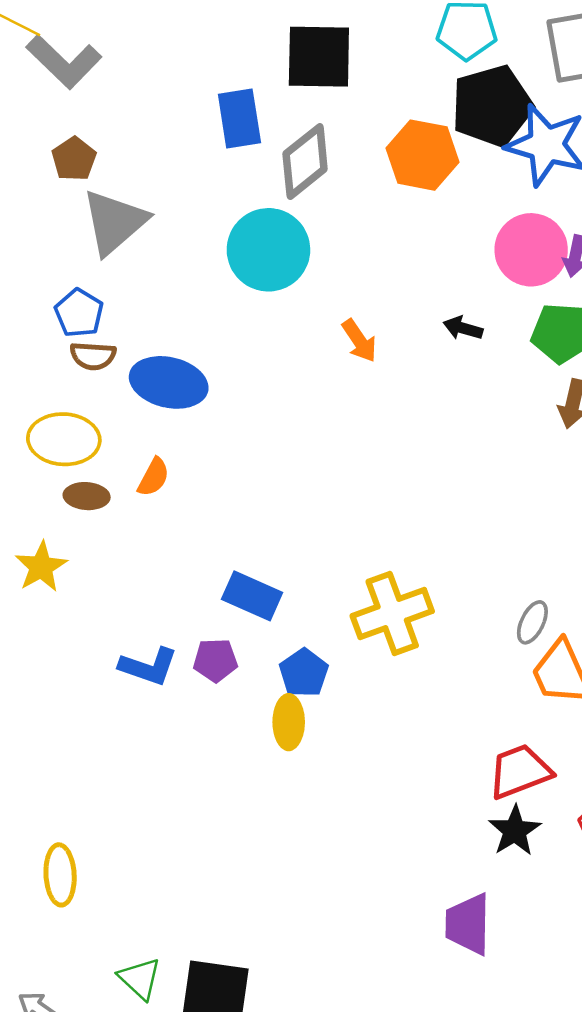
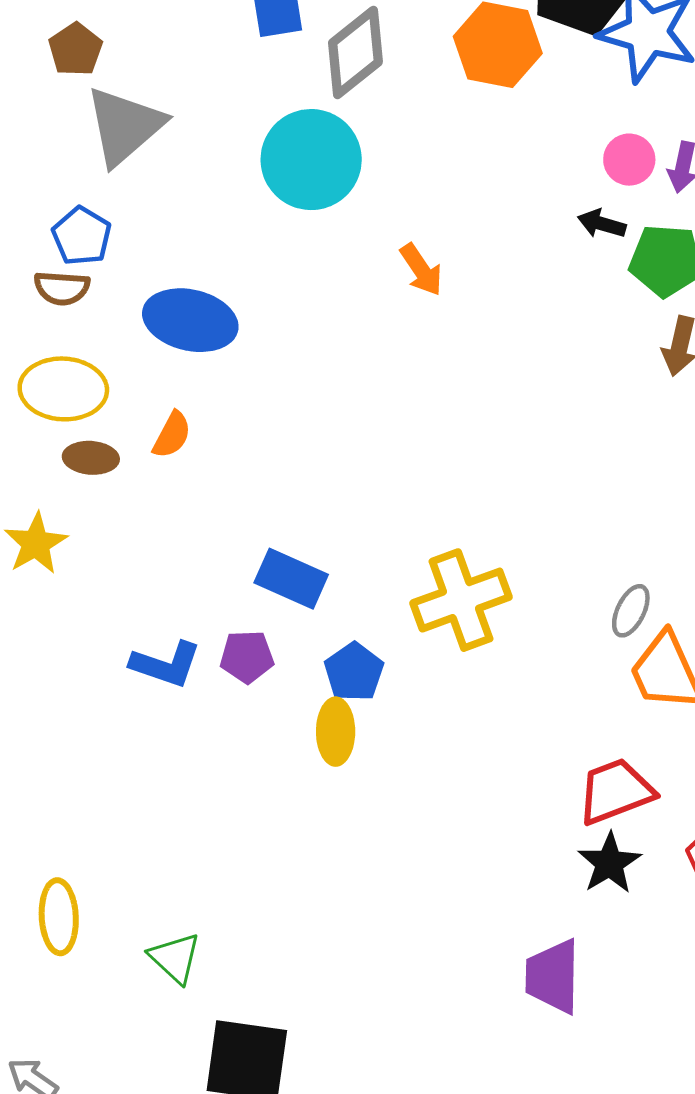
pink circle: (531, 250) -> (629, 160), size x0.6
black arrow: (463, 328) -> (602, 224), moved
brown semicircle: (93, 356) -> (62, 288), moved
green triangle: (140, 978) -> (175, 958), moved

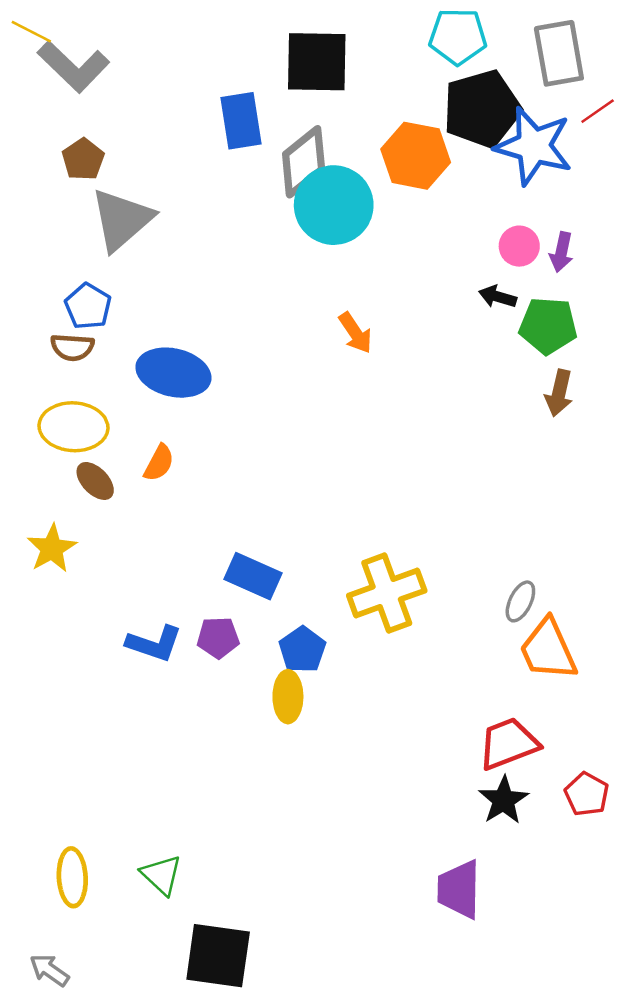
cyan circle: (311, 160) -> (334, 205), moved
brown ellipse: (91, 458) -> (95, 481), turned 42
yellow ellipse: (59, 917) -> (72, 877), moved

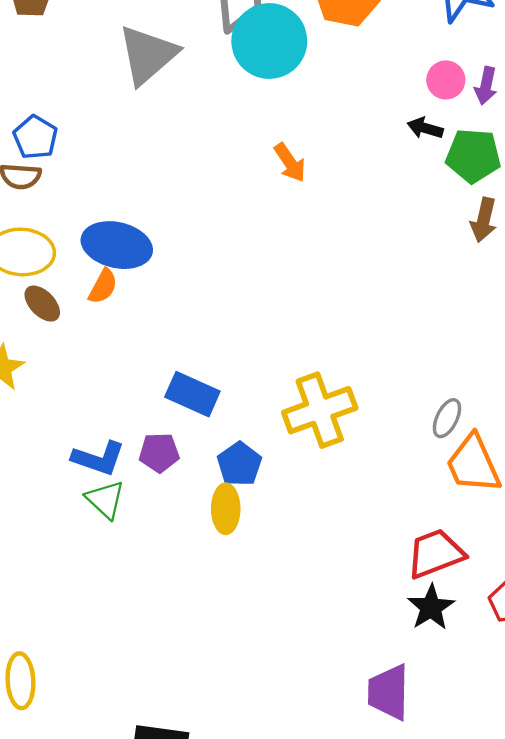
gray triangle: (122, 220) -> (148, 55), moved
blue ellipse: (173, 373) -> (117, 245), moved
green triangle: (161, 875) -> (105, 500), moved

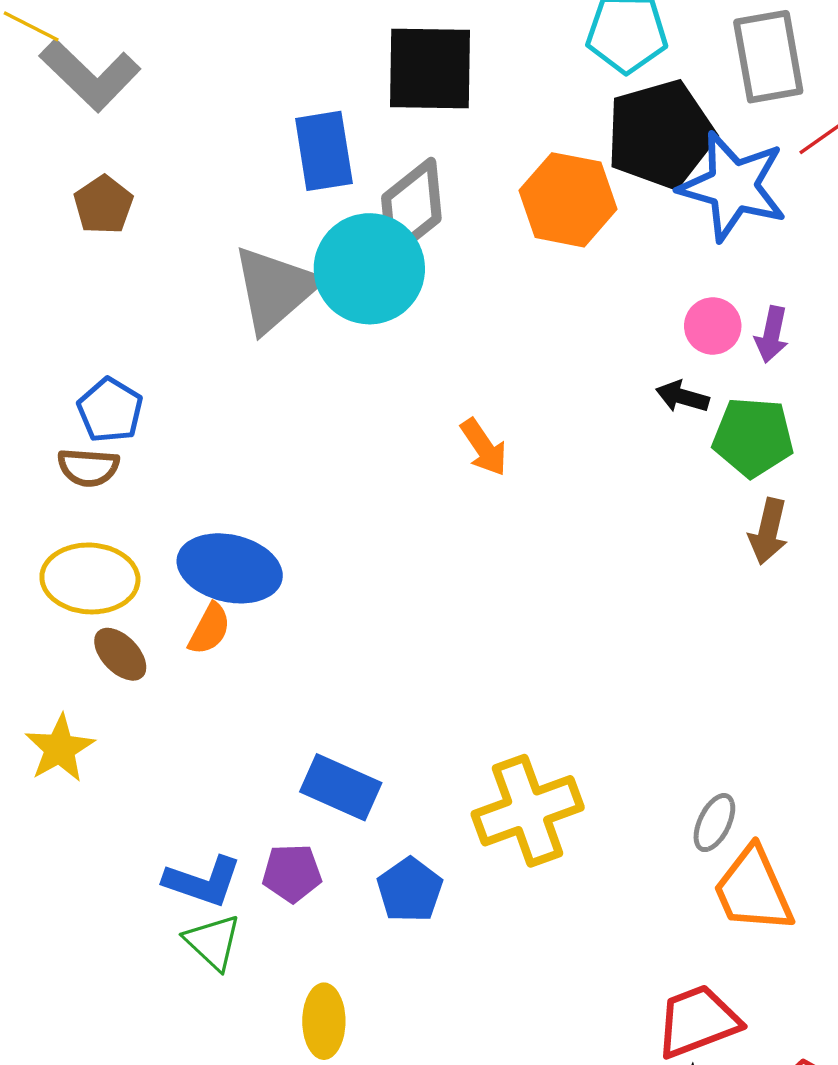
cyan circle: (269, 41) -> (369, 269), moved
yellow ellipse: (226, 509) -> (324, 1021), moved

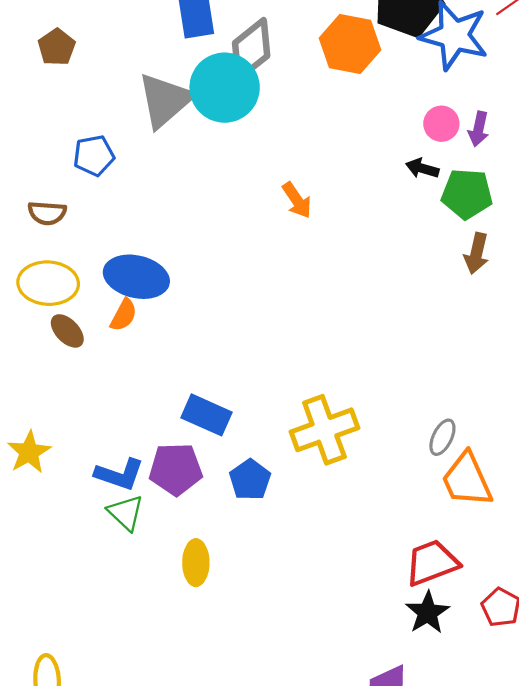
blue pentagon: (110, 410) -> (94, 156), moved, turned 30
yellow star: (60, 748) -> (29, 452), moved
purple pentagon: (292, 873) -> (176, 469), size x1.4

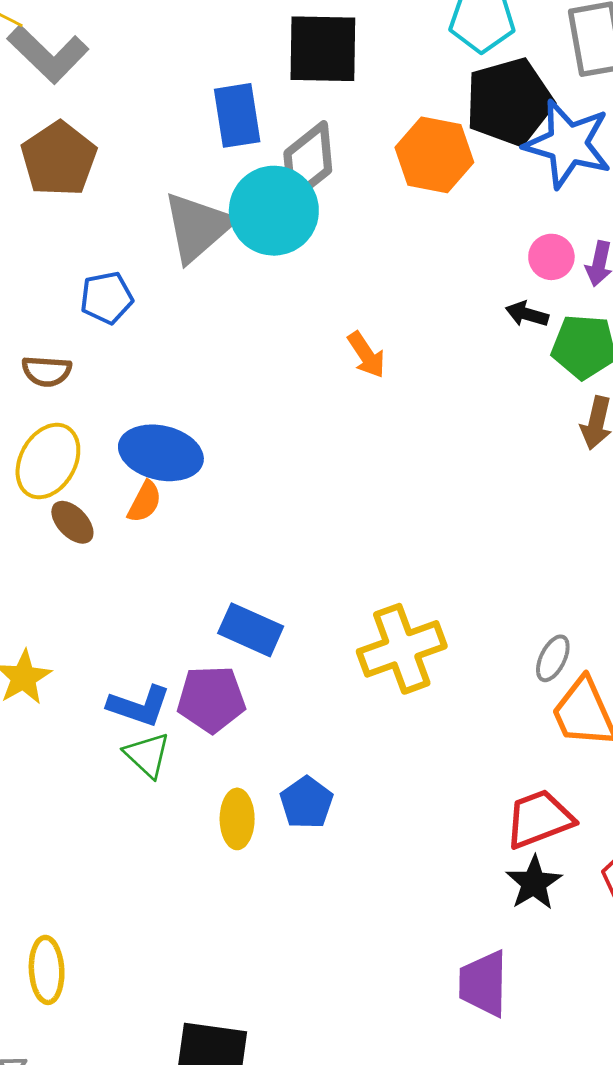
brown pentagon: (57, 47) -> (59, 159), size x1.6
yellow ellipse: (48, 283) -> (48, 461), turned -64
blue pentagon: (250, 480) -> (306, 803), moved

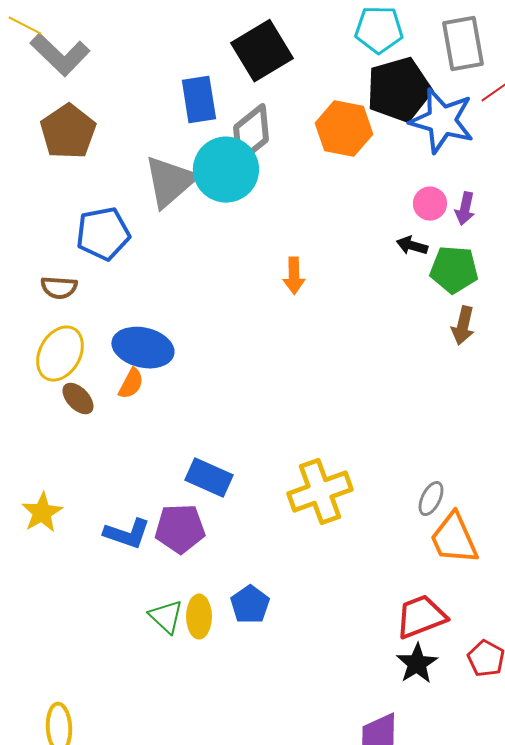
black square: (323, 49) -> (262, 51), turned -32
blue pentagon: (106, 298) -> (103, 234), size x1.4
orange arrow: (366, 355) -> (294, 276), turned 33
green triangle: (147, 755) -> (166, 617), moved

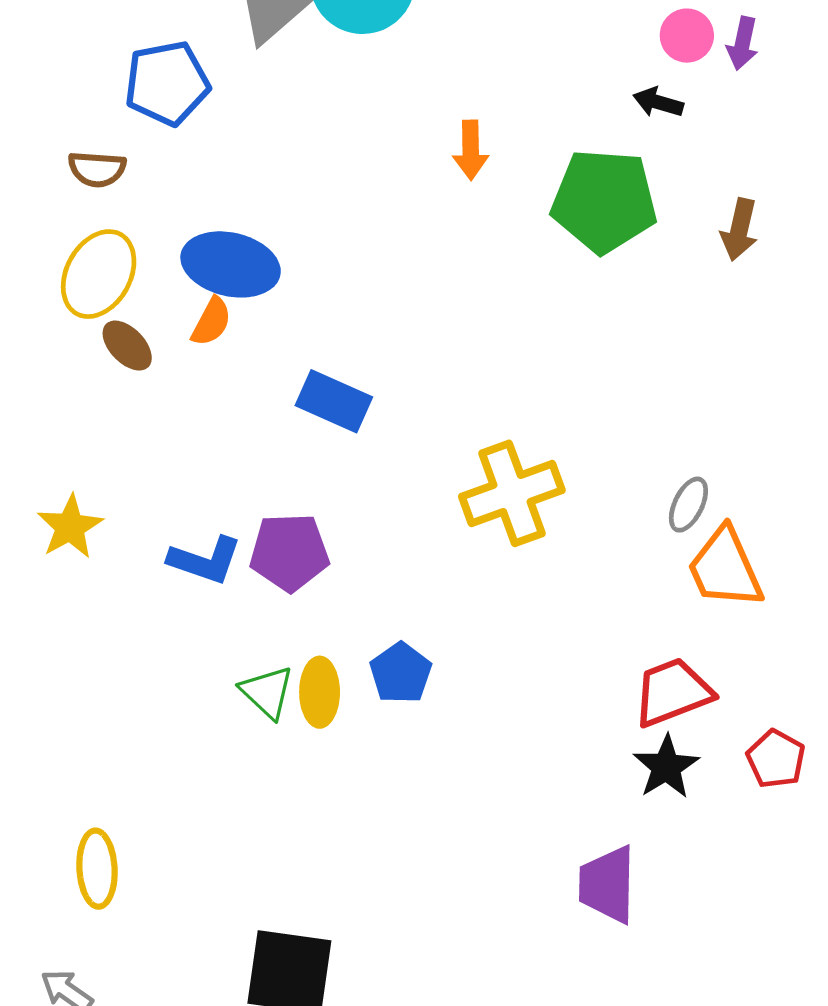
green pentagon: (454, 270) -> (604, 201), moved, size x1.4
blue rectangle: (209, 478) -> (334, 401), moved

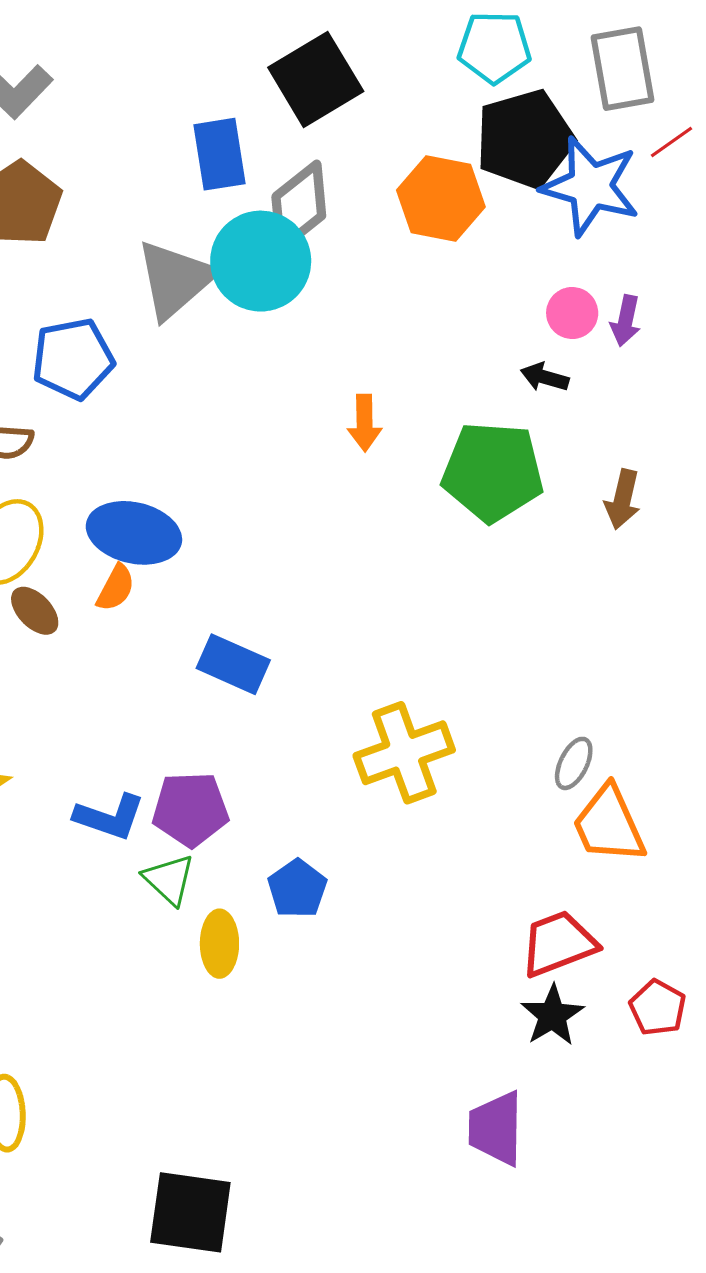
blue pentagon: (401, 673) -> (297, 889), moved
green triangle: (267, 692) -> (169, 879), moved

